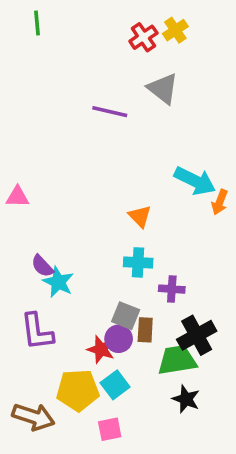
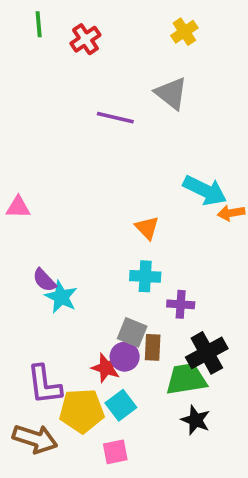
red cross: (143, 37) -> (85, 39), moved
orange arrow: (220, 202) -> (231, 213), turned 60
purple L-shape: (37, 332) -> (44, 385), moved

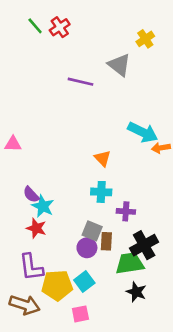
green line: (39, 24) -> (35, 26), moved, turned -36
yellow cross: (184, 32) -> (145, 39), moved
red star: (106, 368) -> (36, 228), moved

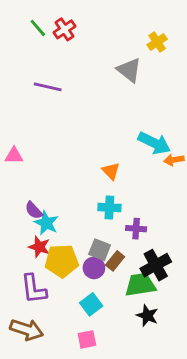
purple line: (80, 82) -> (48, 87), moved
brown rectangle: (106, 241) -> (115, 261), turned 36
yellow pentagon: (57, 285) -> (62, 261), moved

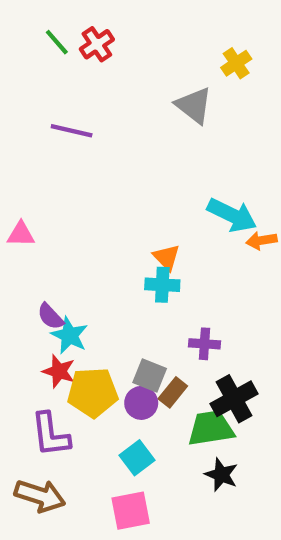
cyan cross: (109, 208) -> (162, 285), moved
pink square: (87, 339) -> (131, 511), size x1.4

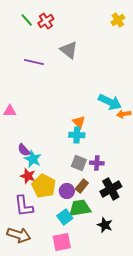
yellow cross: (236, 63) -> (118, 20), moved
gray triangle: (194, 105) -> (69, 50), moved
gray square: (150, 375) -> (79, 163), moved
yellow pentagon: (93, 392) -> (44, 186), turned 30
green trapezoid: (211, 428) -> (80, 208), moved

